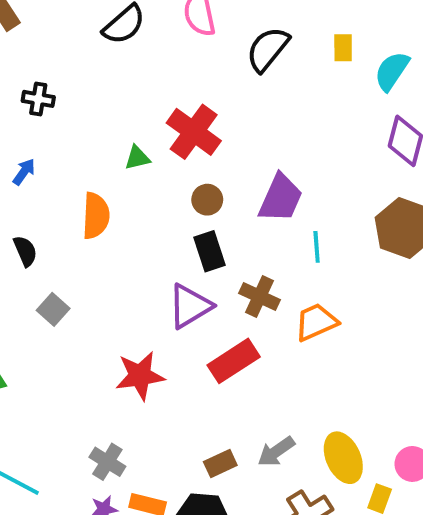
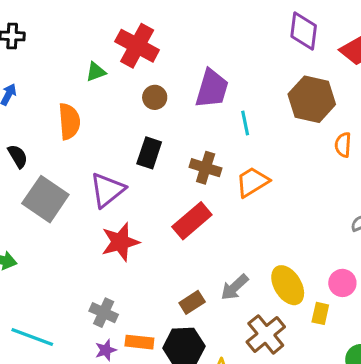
black rectangle: (209, 251) -> (149, 153), moved, turned 44
purple triangle: (190, 306) -> (107, 190), moved
gray square: (53, 309) -> (45, 199), size x1.8

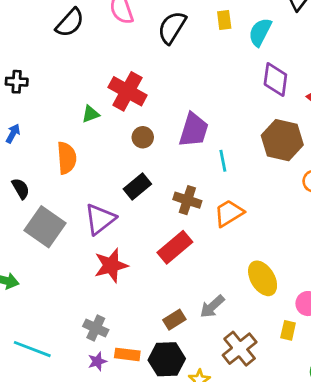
black rectangle: (149, 153) -> (137, 186), turned 32
yellow ellipse: (288, 285) -> (263, 278), moved

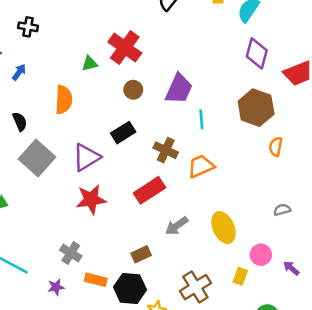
gray arrow: (212, 307) -> (177, 226), moved
purple star: (97, 361) -> (56, 287), moved

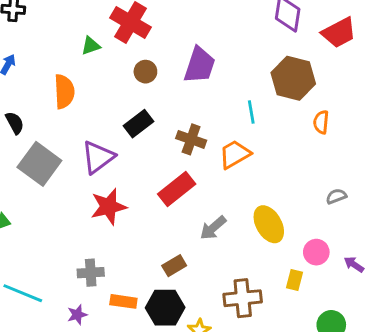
cyan line: (201, 119) -> (251, 112), moved
gray cross: (71, 253) -> (91, 273), turned -30
brown cross: (195, 287) -> (243, 298), turned 32

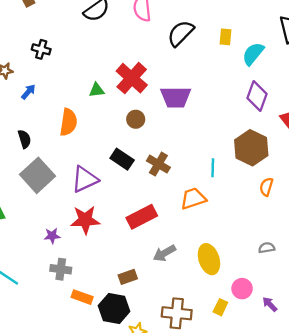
purple trapezoid: (200, 65) -> (176, 97), moved, turned 60
black rectangle: (139, 124) -> (122, 159), turned 60
brown cross: (191, 139) -> (158, 164), moved
purple star: (77, 315) -> (52, 236), moved

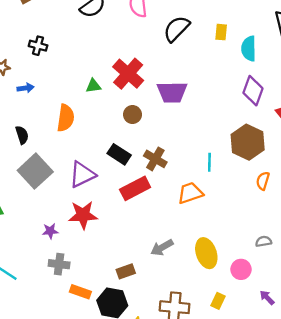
cyan semicircle: (253, 54) -> (249, 49), turned -40
blue arrow: (28, 92) -> (26, 88), turned 42
red rectangle: (142, 217) -> (135, 188), moved
pink circle: (242, 289) -> (241, 269), moved

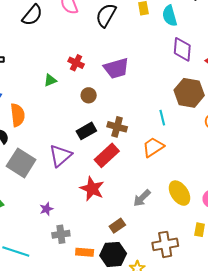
red cross: (128, 74) -> (76, 63), size x0.6
orange semicircle: (66, 118) -> (18, 115), moved
black rectangle: (119, 154) -> (86, 131), turned -48
red star: (83, 215) -> (92, 189), moved, turned -30

